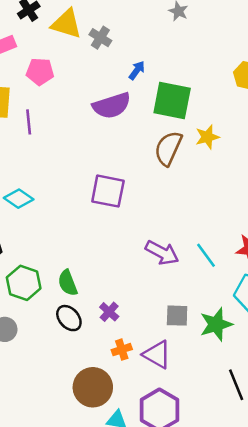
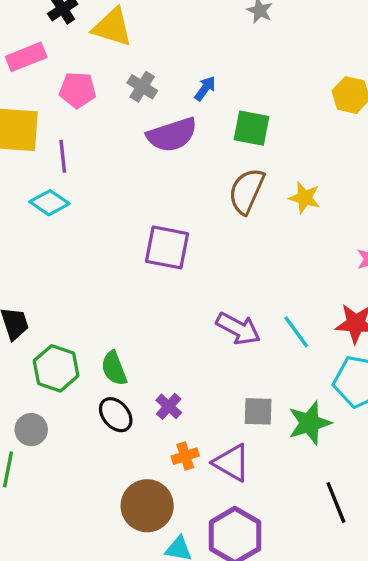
gray cross: (100, 38) -> (142, 87), moved
green square: (172, 101) -> (251, 128), size x0.7
yellow star: (207, 137) -> (304, 198), moved, turned 30
cyan diamond: (19, 199) -> (49, 203), moved

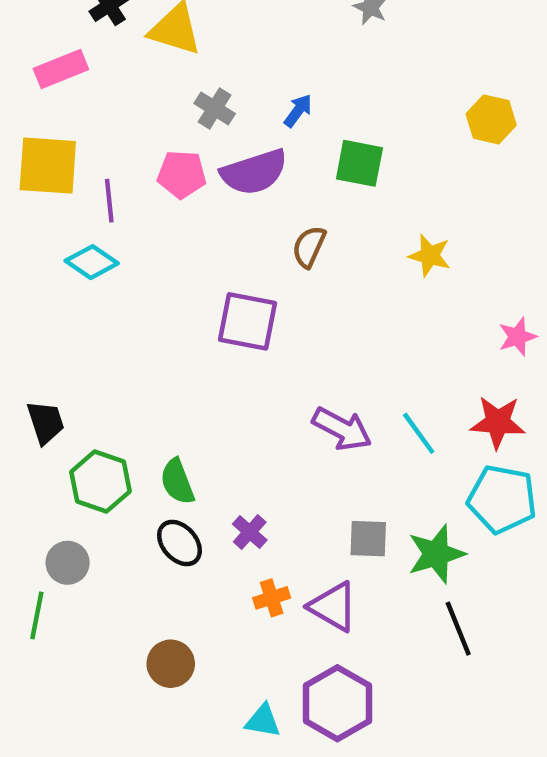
pink pentagon: (78, 90) -> (182, 174), moved
brown semicircle: (247, 191) -> (309, 247), moved, size x0.7
black line: (336, 502) -> (458, 629), moved
brown circle: (147, 506) -> (171, 664), moved, size x0.7

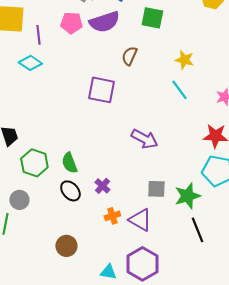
cyan line: (419, 433) -> (179, 90), moved

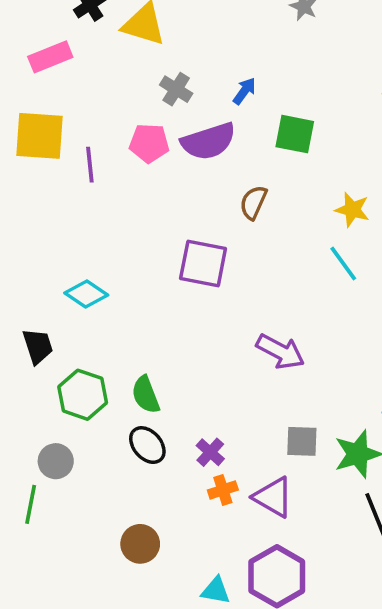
cyan diamond: (30, 63) -> (86, 294), moved
purple cross: (102, 186) -> (210, 452), moved

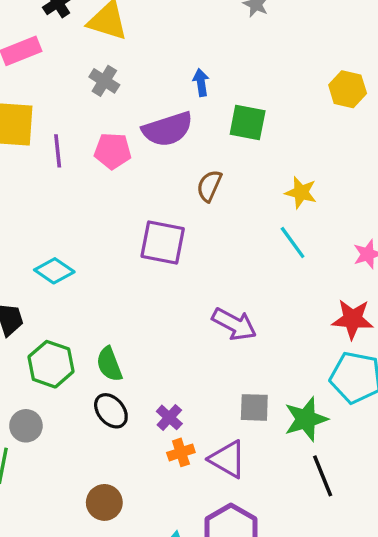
gray cross: (176, 89) -> (104, 81), moved
blue arrow: (244, 91) -> (201, 83), turned -45
pink pentagon: (149, 143) -> (113, 151), moved

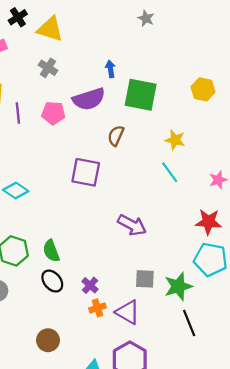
yellow hexagon: (348, 89) -> (203, 89), moved
green square: (248, 123) -> (141, 95), size x1.4

